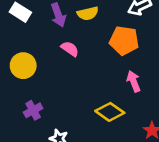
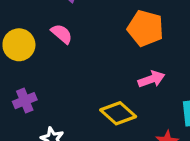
pink semicircle: (70, 49) -> (62, 34), moved
pink arrow: (134, 81) -> (151, 79), turned 85

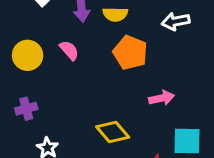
orange pentagon: (145, 28) -> (130, 53), moved
pink arrow: (151, 79) -> (162, 98), moved

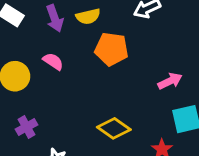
pink arrow: (162, 98) -> (170, 81), moved

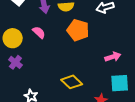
purple cross: (26, 127) -> (15, 62), moved, turned -32

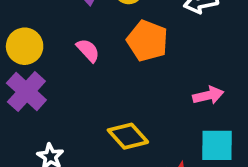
pink semicircle: (39, 32) -> (88, 50), moved
purple cross: (15, 62) -> (26, 92), size x1.5

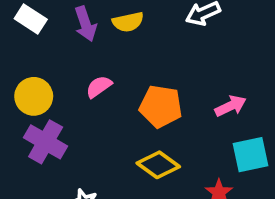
orange pentagon: (147, 41) -> (161, 106), moved
pink semicircle: (88, 50) -> (99, 87), turned -70

